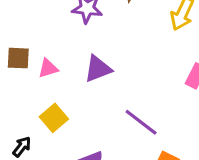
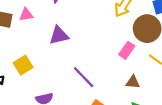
pink triangle: (48, 68) -> (26, 15), moved

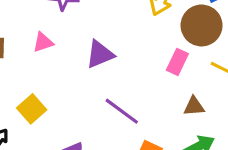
pink triangle: (26, 15) -> (43, 42), moved
purple triangle: (59, 35) -> (100, 54), moved

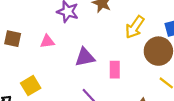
pink rectangle: (177, 62) -> (115, 70), moved, turned -36

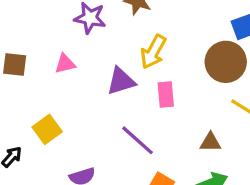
yellow arrow: (135, 27) -> (153, 52), moved

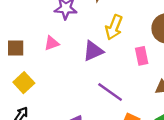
pink rectangle: (166, 95) -> (142, 56), moved
yellow square: (47, 129) -> (24, 83), moved

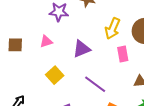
yellow arrow: (114, 27) -> (113, 28), moved
yellow square: (24, 83) -> (55, 75), moved

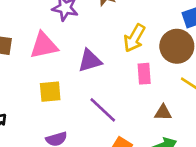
pink triangle: (46, 41) -> (44, 45), size x1.6
yellow square: (55, 75) -> (50, 92), turned 30

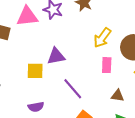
pink triangle: (44, 45) -> (27, 16), moved
purple triangle: (90, 61) -> (56, 56), moved

